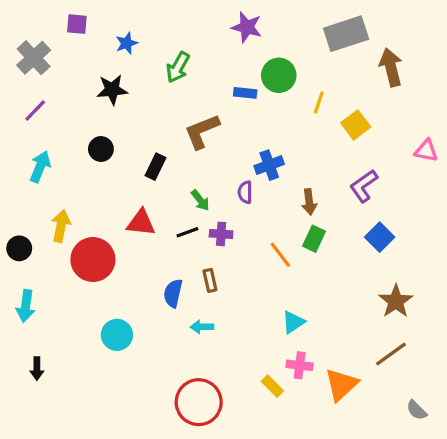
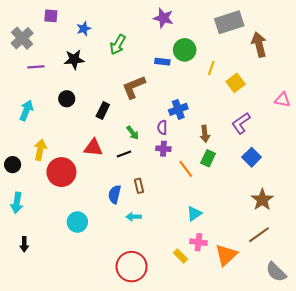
purple line: (35, 111) -> (36, 67), moved, turned 42
purple cross: (221, 234) -> (163, 149), moved
gray semicircle: (417, 410) -> (276, 272), size x1.5

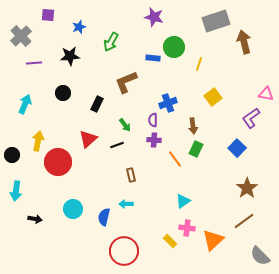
yellow square: (236, 83) -> (213, 97), moved
purple L-shape: (241, 123) -> (251, 118), moved
red triangle: (93, 148) -> (88, 139), turned -48
blue semicircle: (115, 194) -> (104, 217), moved
black arrow: (24, 244) -> (35, 219), moved, turned -80

